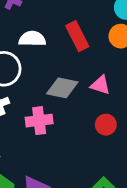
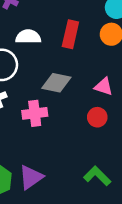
red rectangle: (77, 36) -> (70, 34), turned 40
pink triangle: (100, 85) -> (104, 87), moved

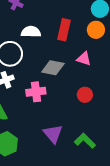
pink triangle: (104, 87) -> (84, 59), moved
purple triangle: (31, 177) -> (53, 134), moved, turned -35

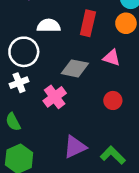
pink cross: (36, 92) -> (55, 97), turned -30
purple triangle: (53, 134) -> (75, 147), turned 45

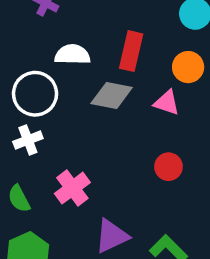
orange circle: (126, 23) -> (188, 67), moved
gray diamond: (75, 68) -> (112, 95), moved
pink cross: (55, 97) -> (72, 188), moved

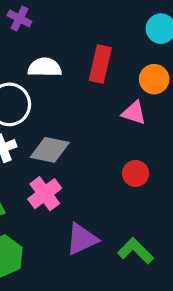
gray diamond: (112, 95) -> (50, 150), moved

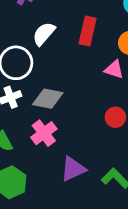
white semicircle: (45, 67) -> (44, 34), turned -50

